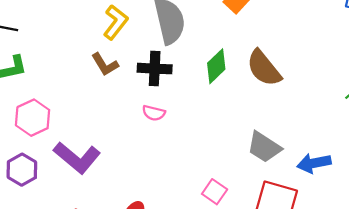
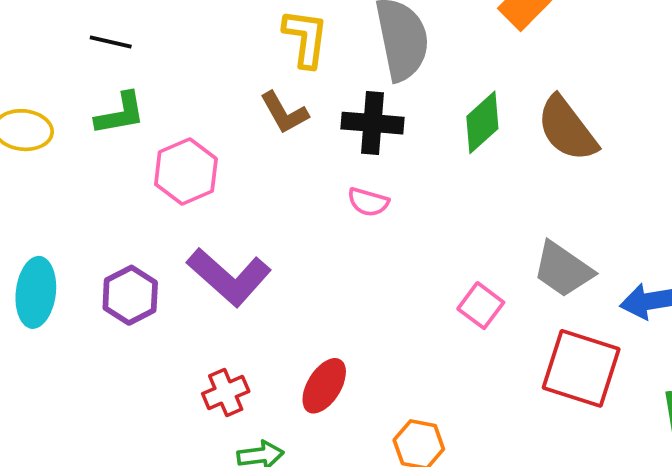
yellow L-shape: (116, 22) -> (306, 38), turned -32
pink hexagon: (33, 118) -> (186, 172), moved
pink square: (215, 192) -> (481, 306), moved

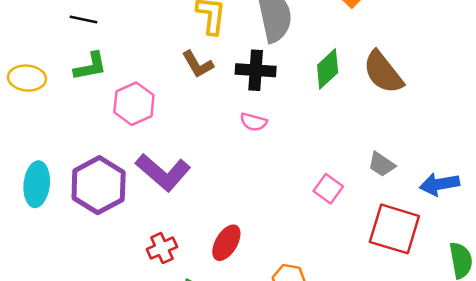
gray trapezoid: (563, 269) -> (382, 164), size x0.7
purple hexagon: (130, 295) -> (99, 185), size x1.5

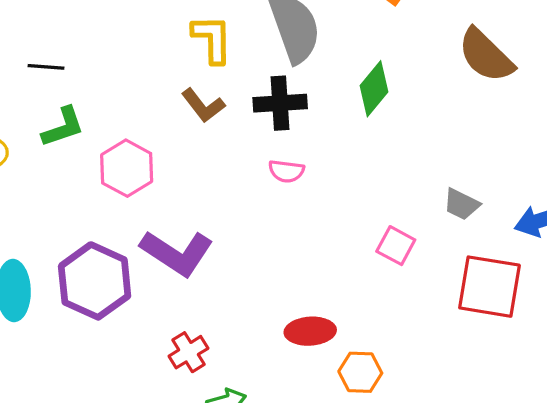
brown semicircle: (383, 72) -> (486, 55), moved
red ellipse: (226, 243) -> (310, 331), moved, turned 63

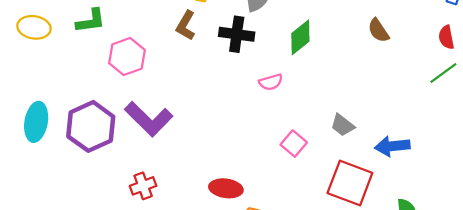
brown semicircle: (486, 55) -> (378, 30), size x0.6
brown L-shape: (203, 105) -> (186, 25), turned 56
pink semicircle: (286, 171) -> (271, 82), moved, turned -35

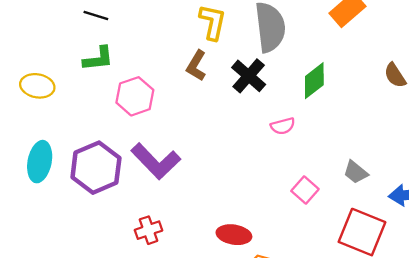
yellow ellipse: (34, 27) -> (37, 86), moved
black cross: (237, 34) -> (249, 76), turned 32

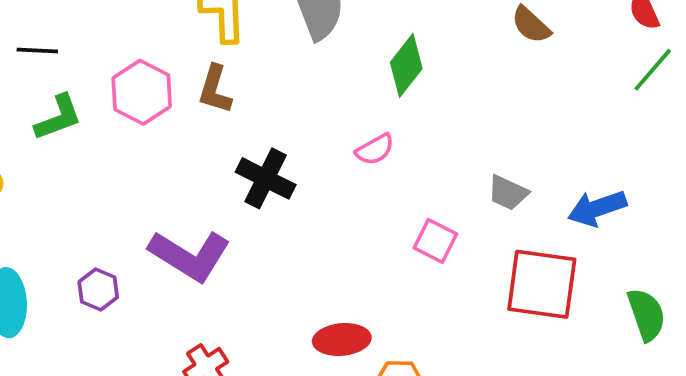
black cross: (249, 76) -> (266, 178), moved
pink hexagon: (135, 96) -> (142, 92), moved
purple hexagon: (96, 168) -> (98, 290), size x0.5

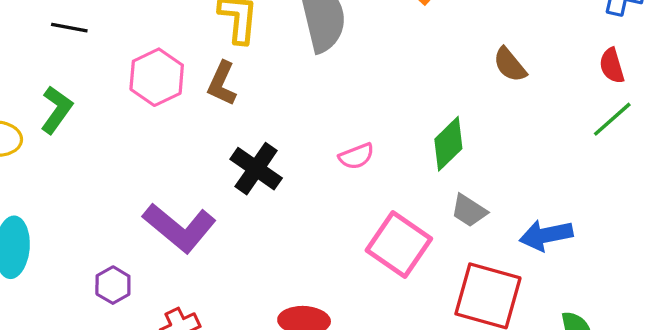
green diamond: (406, 65) -> (448, 144), moved
green L-shape: (58, 118) -> (56, 110), moved, turned -42
pink square: (435, 241) -> (399, 245), size x1.6
purple hexagon: (98, 290) -> (113, 285), moved

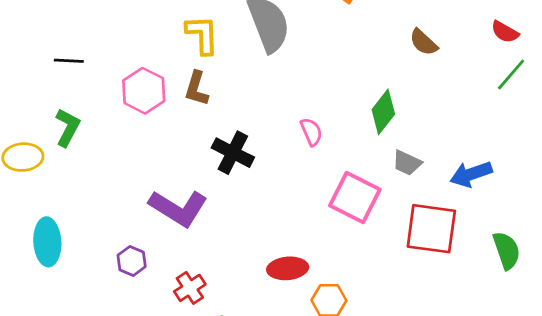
red semicircle: (612, 66) -> (505, 32), turned -36
pink semicircle: (356, 156) -> (311, 132), turned -84

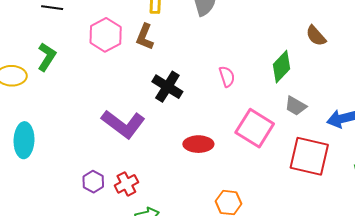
brown semicircle: (424, 42) -> (316, 36), moved
purple hexagon: (132, 261) -> (93, 182), moved
red ellipse: (288, 268) -> (198, 144), moved

